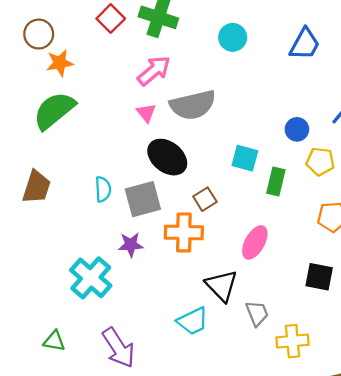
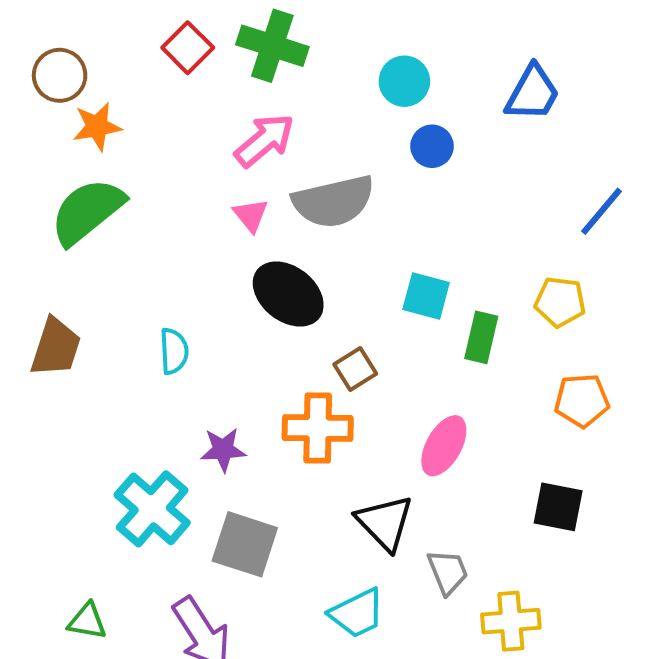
blue circle: (297, 129) -> (432, 146), moved
gray square: (143, 199) -> (245, 544), moved, turned 33
cyan trapezoid: (193, 321) -> (357, 613), moved

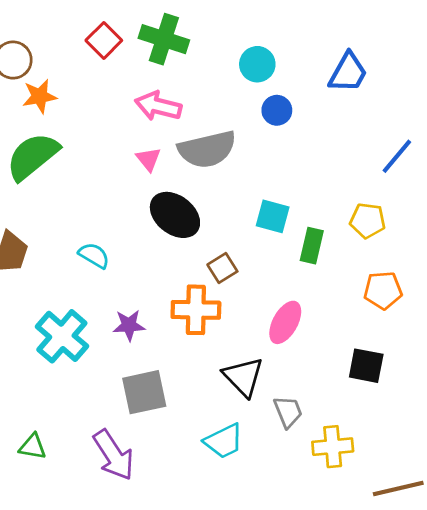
pink arrow: (265, 140) -> (158, 106), turned -126
cyan semicircle: (174, 351) -> (94, 255), turned -56
cyan cross: (152, 509) -> (62, 336), moved
gray square: (245, 544) -> (144, 392), turned -30

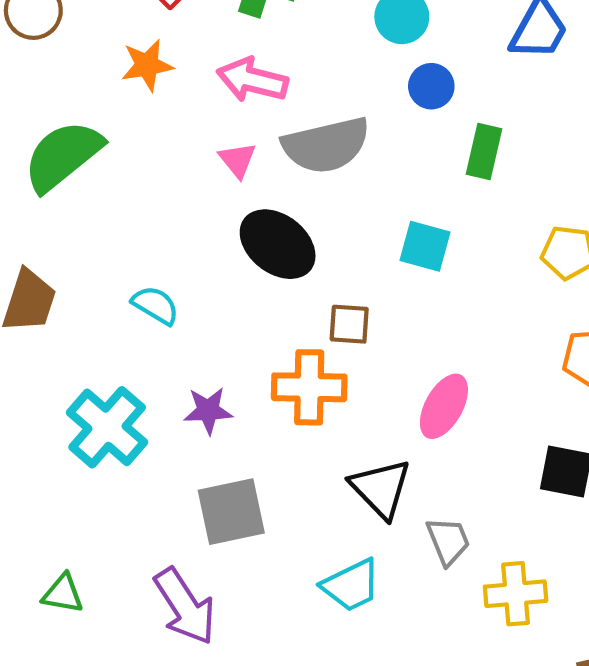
orange star: (40, 96) -> (147, 65), moved
green rectangle: (312, 246) -> (484, 151), moved
brown square: (222, 268) -> (349, 324), turned 36

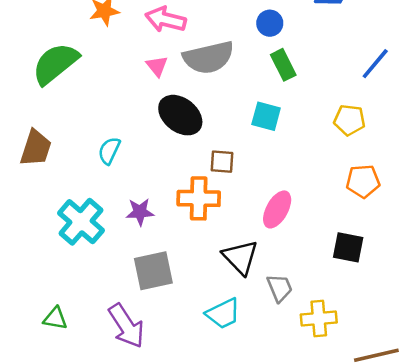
green rectangle: (484, 151) -> (283, 65), moved, turned -40
cyan semicircle: (155, 305) -> (109, 151), turned -96

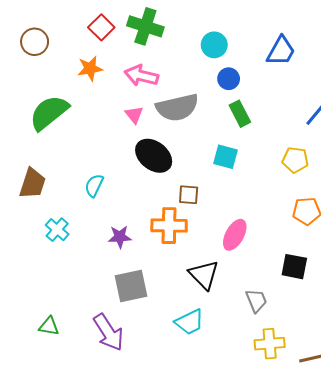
cyan cross: (81, 222) -> (57, 230), moved, size x0.6
gray trapezoid: (280, 288) -> (256, 300), moved
yellow cross: (319, 319) -> (270, 344), moved

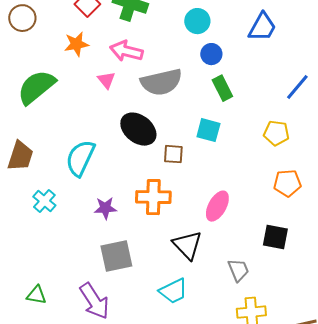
pink triangle: (134, 115) -> (106, 80), moved
cyan semicircle: (94, 185) -> (80, 158), size x1.6
brown square: (189, 195) -> (173, 154), moved

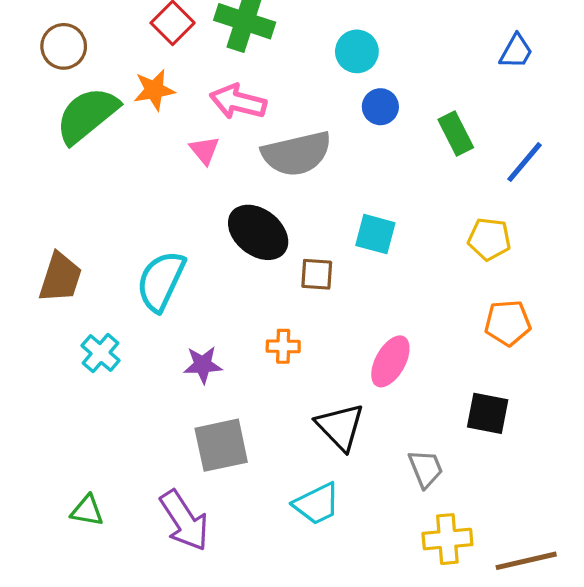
blue trapezoid: (262, 27) -> (516, 51), moved, size x0.7
green semicircle: (36, 87) -> (87, 115), moved
green rectangle: (222, 88) -> (456, 134), moved
orange cross: (153, 197) -> (283, 346), size x0.6

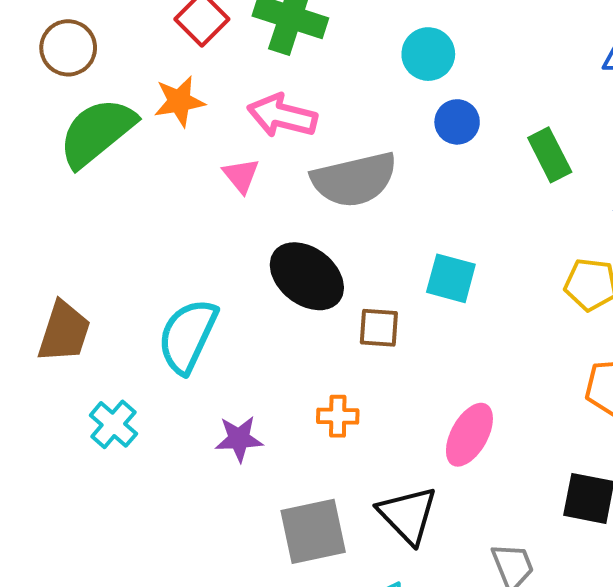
gray square: (221, 445) -> (313, 531), moved

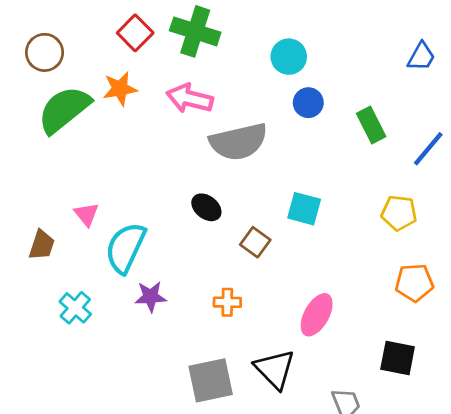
pink triangle: (241, 175) -> (86, 214), moved
black ellipse: (307, 276) -> (206, 207), size x0.6
brown square: (379, 328) -> (255, 242), turned 32
brown trapezoid: (64, 332) -> (42, 245), size x0.7
purple star: (239, 439) -> (151, 297), moved

